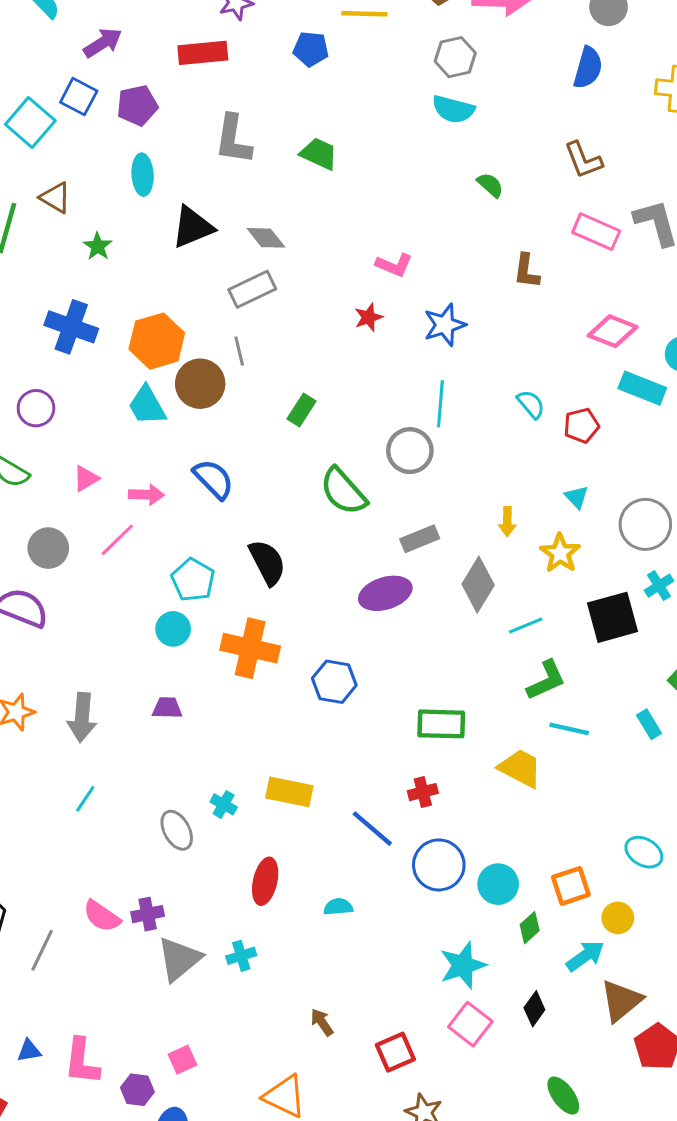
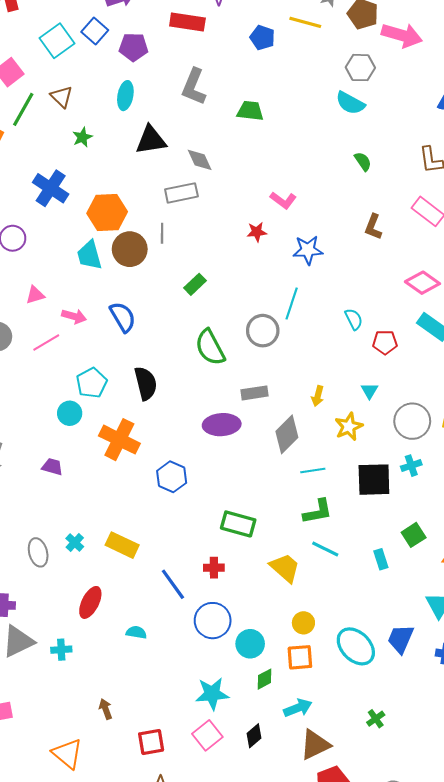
green trapezoid: (319, 154) -> (250, 111), turned -32
cyan ellipse: (644, 852) -> (356, 646), size x1.5
yellow circle: (618, 918) -> (303, 623), moved

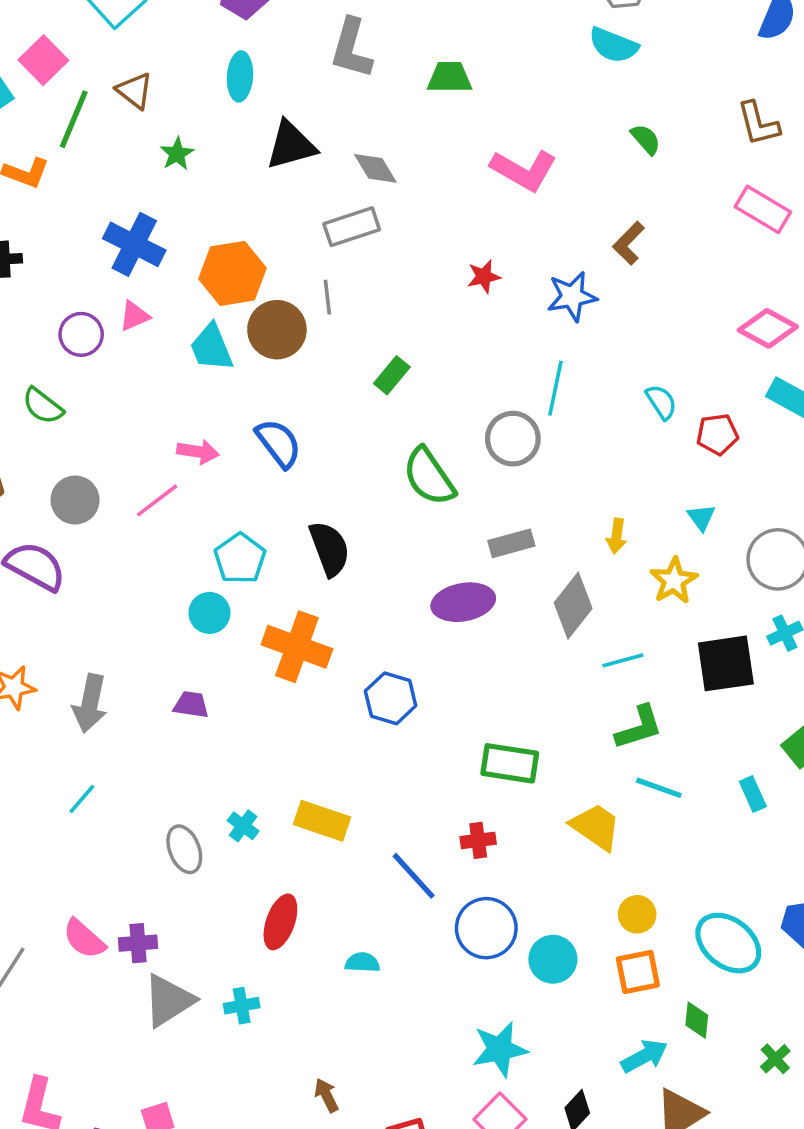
pink L-shape: (283, 200) -> (524, 170), moved, size x1.5
brown L-shape: (373, 227) -> (629, 243), moved, turned 30
pink triangle: (35, 295) -> (134, 316), moved
green diamond: (264, 679) -> (697, 1020), moved, turned -50

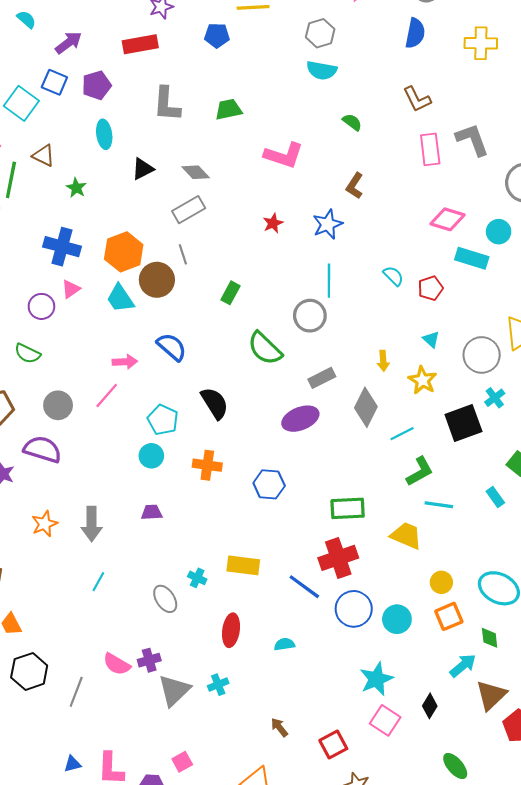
black triangle: (291, 145) -> (143, 169), size x0.7
pink rectangle: (763, 209) -> (430, 149), turned 64
orange cross: (297, 647) -> (207, 465), size x0.7
red cross: (478, 840) -> (338, 558), size x1.8

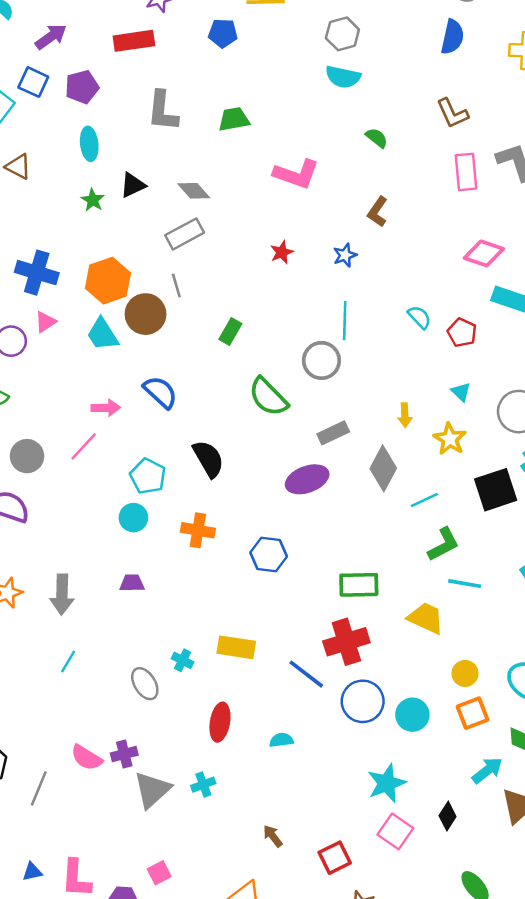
green star: (76, 188) -> (93, 200), moved
blue star: (328, 224) -> (345, 255), size x0.7
red pentagon: (431, 288) -> (462, 333), turned -30

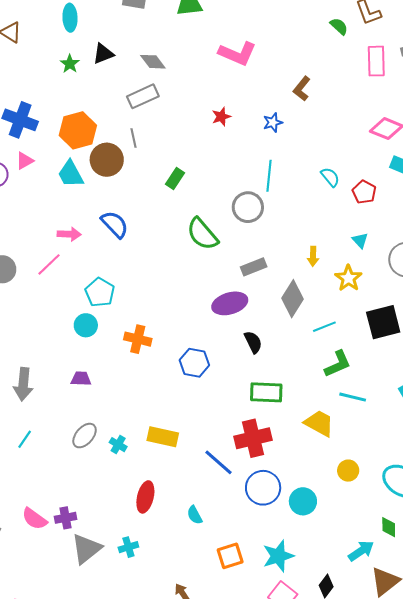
green semicircle: (377, 138) -> (339, 26), moved
black semicircle: (208, 459) -> (253, 342), moved, size x0.7
gray ellipse: (145, 684) -> (85, 436), moved, turned 68
orange square: (473, 713) -> (230, 556), moved
cyan semicircle: (281, 740) -> (195, 515), turned -114

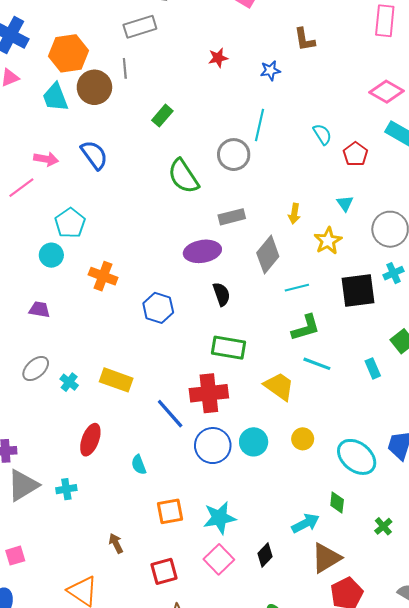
brown L-shape: (302, 89) -> (305, 39), turned -55
cyan circle: (303, 501) -> (254, 442), moved

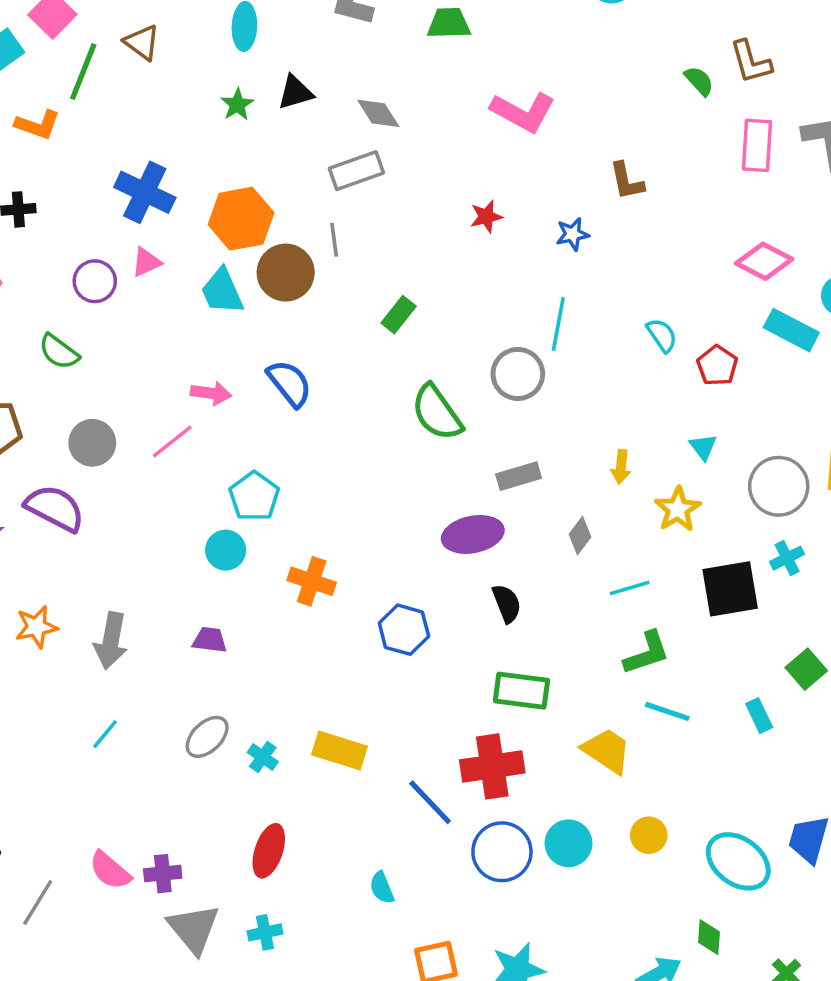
gray diamond: (268, 255) -> (580, 536), size x0.6
red ellipse: (90, 440) -> (269, 851), moved
gray triangle: (23, 485) -> (194, 929), turned -36

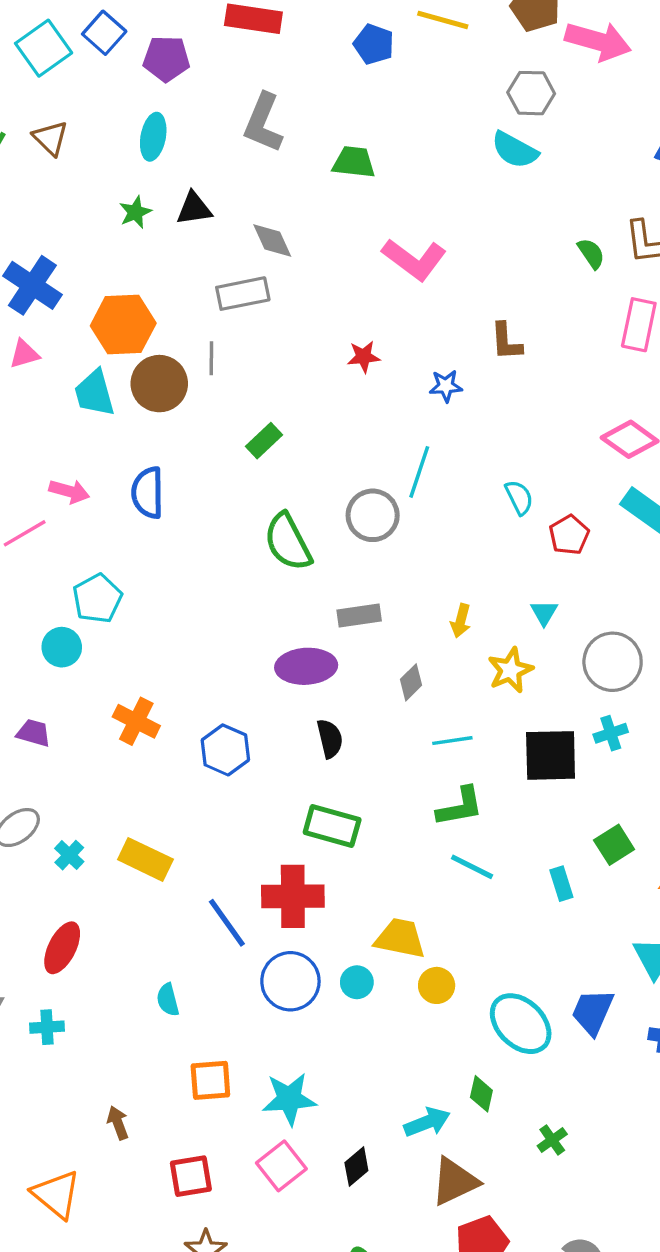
blue semicircle: (290, 383) -> (148, 493), turned -150
orange cross: (312, 581) -> (136, 721), moved
yellow trapezoid: (607, 751) -> (400, 938), moved, turned -30
cyan circle: (569, 843) -> (357, 982), size x0.7

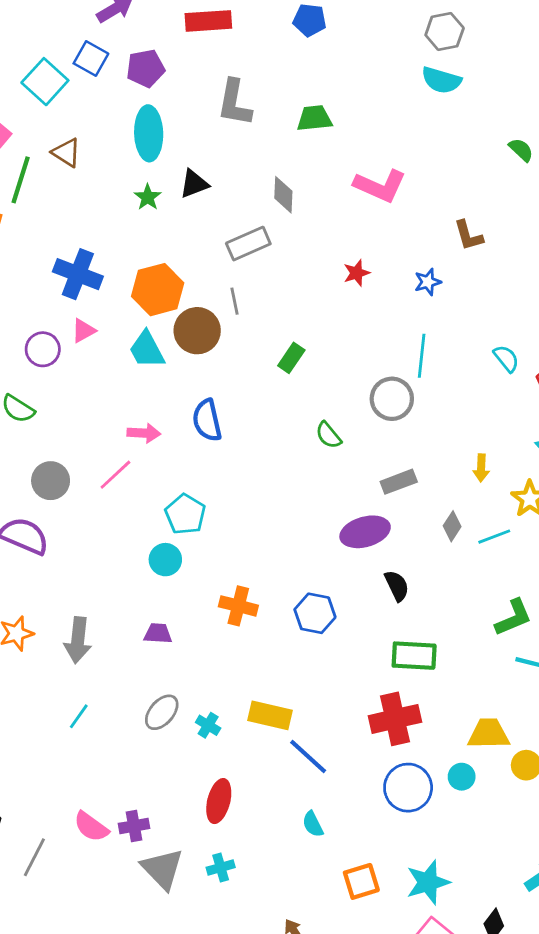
cyan ellipse: (153, 137) -> (149, 133), size x1.4
gray diamond: (272, 240) -> (283, 195), moved, turned 39
green semicircle: (288, 542) -> (328, 435), size x0.6
cyan line: (452, 741) -> (494, 537), moved
blue line: (227, 923) -> (308, 756), moved

